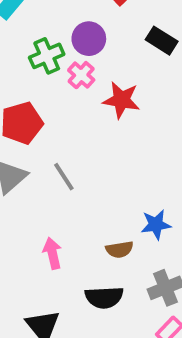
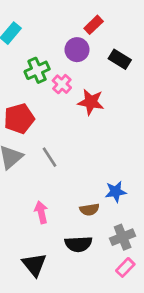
purple circle: (89, 39) -> (77, 50), moved

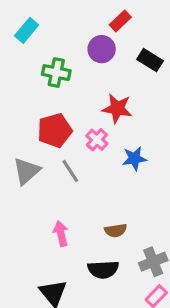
green cross: (37, 70) -> (56, 73), turned 35
pink cross: (62, 84) -> (97, 140), moved
red pentagon: (19, 119) -> (55, 130), moved
blue star: (116, 192) -> (134, 159), moved

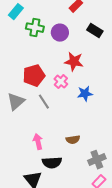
purple circle: (102, 49) -> (60, 33), moved
green cross: (56, 73) -> (35, 28), moved
black semicircle: (103, 269) -> (52, 163), moved

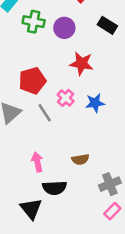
pink cross: (61, 82) -> (66, 98), moved

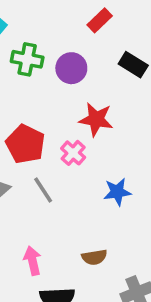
red pentagon: (32, 81) -> (25, 144), turned -30
pink cross: (66, 98) -> (73, 153), moved
blue star: (95, 103) -> (117, 192), moved

